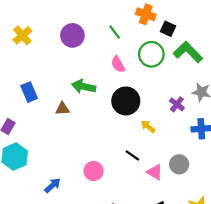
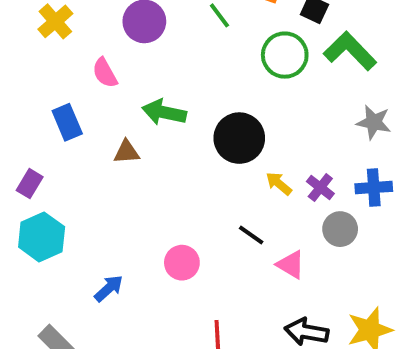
pink semicircle: (118, 64) -> (105, 73), moved
purple cross: (177, 104) -> (320, 188), moved
gray circle: (179, 164) -> (340, 229), moved

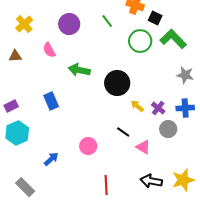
blue rectangle: (67, 122) -> (51, 101), moved
brown triangle: (127, 152) -> (15, 56), moved
purple rectangle: (30, 184) -> (11, 106), turned 32

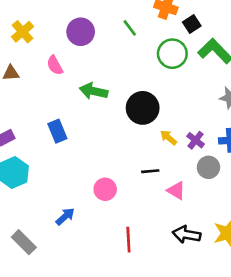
black square: (155, 18) -> (192, 24), turned 32
black line: (123, 132) -> (150, 171), turned -40
blue arrow: (51, 159) -> (65, 216), moved

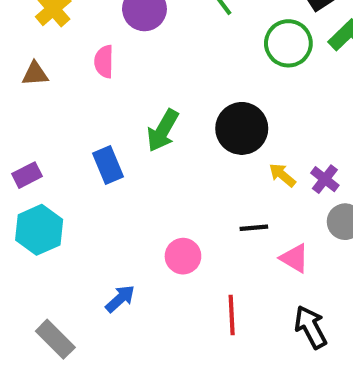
pink semicircle: (55, 65) -> (104, 62), turned 30
green arrow: (94, 91) -> (163, 130), moved, turned -72
black arrow: (187, 234) -> (311, 327), turned 52
red line: (128, 240) -> (232, 315), moved

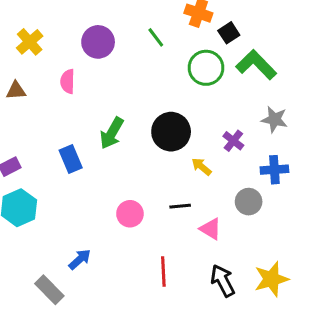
purple cross: (325, 179) -> (233, 141), moved
pink circle: (183, 256) -> (130, 214), moved
gray rectangle: (55, 339) -> (49, 290), moved

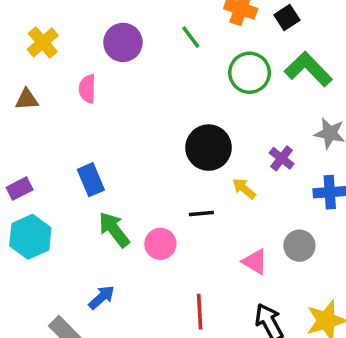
black square: (229, 33) -> (287, 17), moved
green arrow: (112, 133) -> (114, 230), moved, turned 112
gray circle: (249, 202) -> (299, 246), moved
black line: (180, 206) -> (201, 214), moved

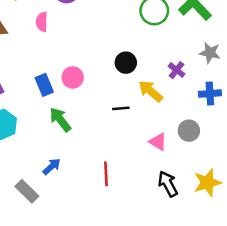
black circle: (209, 148) -> (126, 63), size x0.7
yellow arrow: (244, 189) -> (151, 91), size x1.5
pink circle: (160, 244) -> (73, 77), moved
red line: (200, 312) -> (106, 174), moved

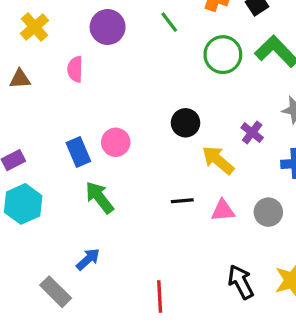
black line: (121, 108) -> (182, 201), moved
pink triangle: (158, 142) -> (223, 210), moved, turned -36
red line: (106, 174) -> (160, 297), moved

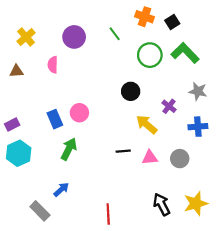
black circle: (186, 123) -> (131, 91), moved
green arrow: (99, 197) -> (69, 149), turned 65

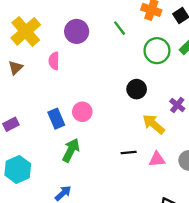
yellow cross: (26, 37) -> (26, 31), size x1.5
brown triangle: (16, 71) -> (16, 68), turned -40
cyan hexagon: (19, 153) -> (18, 169), moved

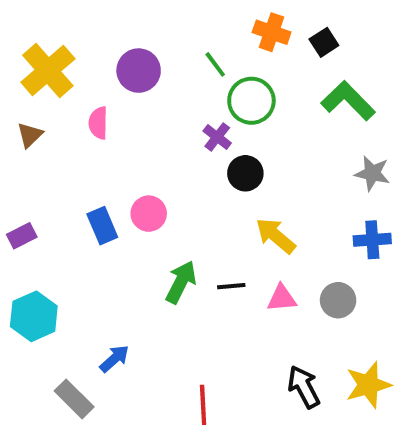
green circle: (157, 51) -> (251, 101), moved
purple cross: (177, 105) -> (217, 137), moved
green arrow: (71, 150) -> (181, 282), moved

